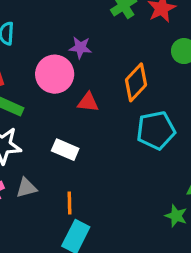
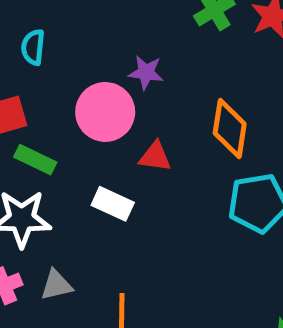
orange diamond: (136, 82) -> (230, 128), turned -36
white rectangle: (65, 150) -> (113, 204), moved

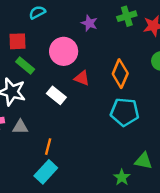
cyan semicircle: (33, 47) -> (37, 12), turned 42
purple star: (146, 72) -> (89, 23), moved

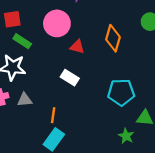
white rectangle: (56, 95) -> (70, 78), moved
cyan pentagon: (125, 112) -> (121, 92), moved

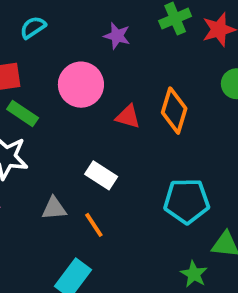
red triangle: (77, 47) -> (128, 117), moved
gray triangle: (25, 100) -> (54, 208), moved
orange line: (53, 115) -> (94, 225), moved, turned -42

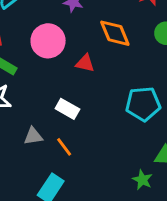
orange diamond: (174, 111) -> (115, 33), moved, turned -36
cyan pentagon: (187, 201) -> (143, 104), moved

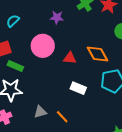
orange diamond: (115, 33) -> (97, 54), moved
white rectangle: (67, 109) -> (78, 88), moved

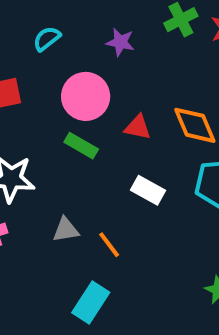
cyan semicircle: (13, 21) -> (47, 39), moved
green rectangle: (15, 66) -> (81, 146), moved

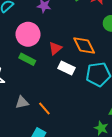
red triangle: (138, 127) -> (55, 48), turned -48
white rectangle: (148, 190) -> (67, 68), moved

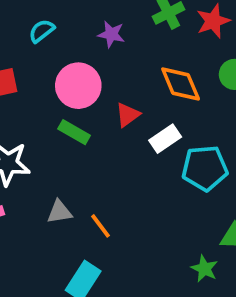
orange diamond: (84, 46) -> (181, 84), moved
white rectangle: (67, 68) -> (165, 139), moved, turned -63

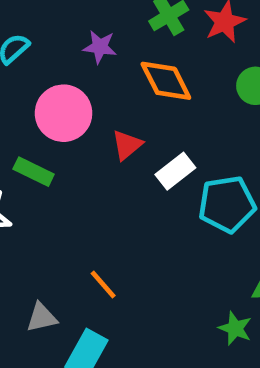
orange diamond: (181, 84) -> (166, 81), moved
green rectangle: (74, 132) -> (34, 172), moved
gray triangle: (59, 212) -> (42, 317), moved

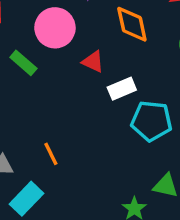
red triangle: (127, 145) -> (93, 62), turned 50

